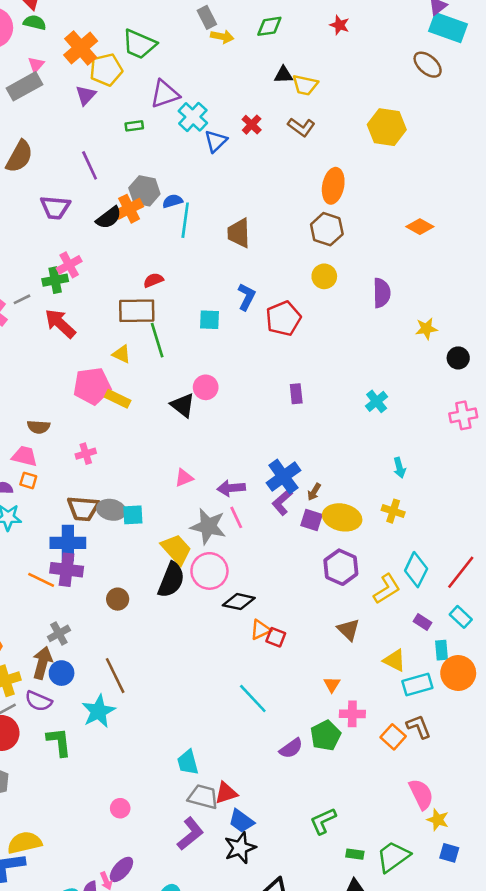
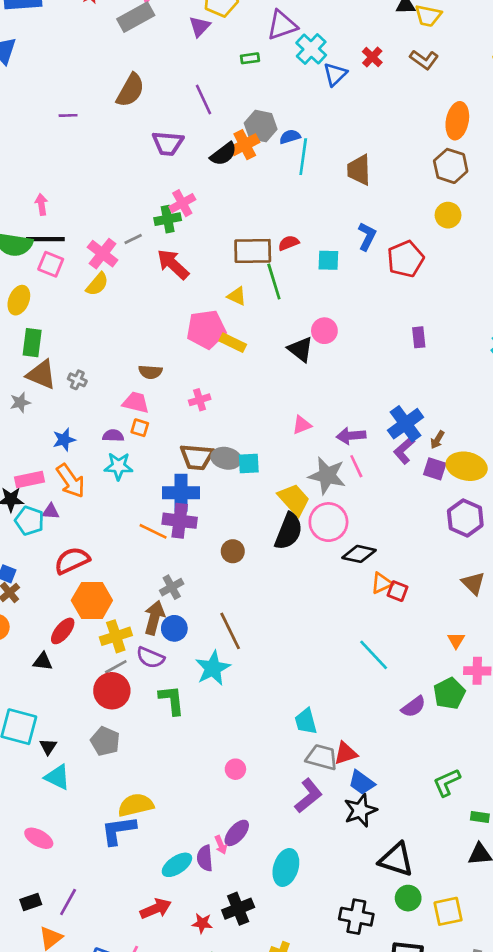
red semicircle: (153, 280) -> (289, 243), moved

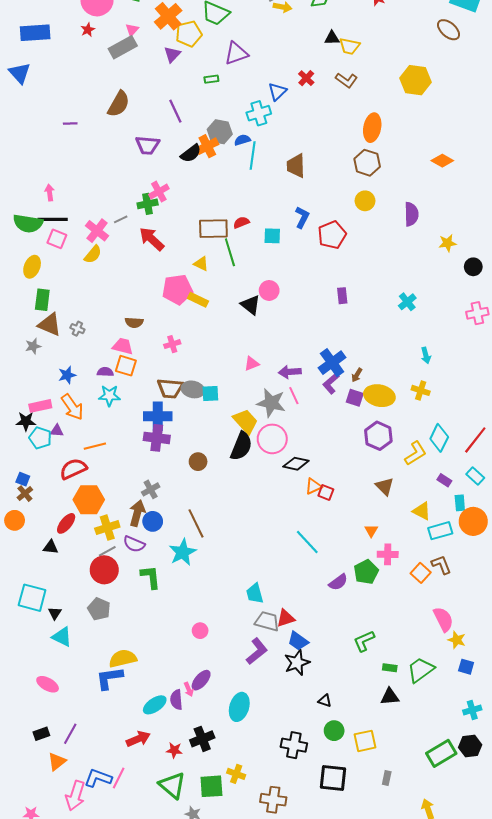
cyan cross: (311, 49) -> (259, 113), moved, turned 30
orange square: (140, 428) -> (126, 366), size x1.5
orange line: (153, 531) -> (95, 446), moved, turned -40
black triangle: (396, 860) -> (325, 701), size x0.5

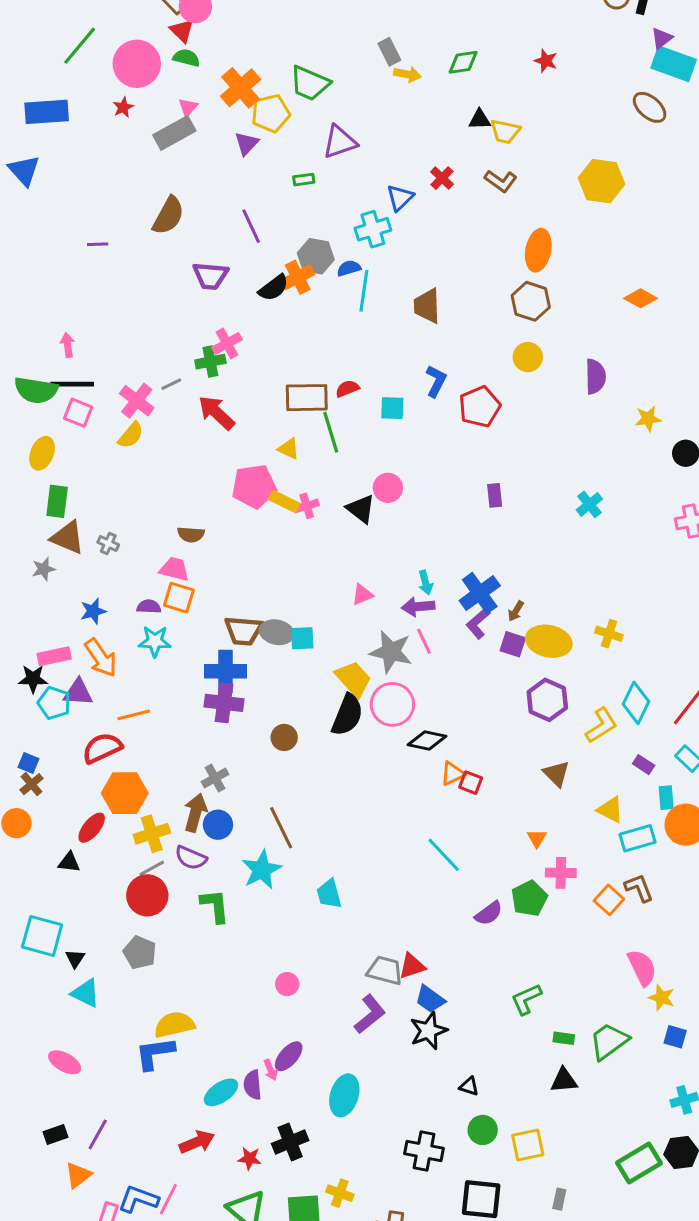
pink cross: (172, 344) -> (307, 506), moved
cyan arrow: (426, 355) -> (426, 583), moved
purple triangle: (57, 431) -> (78, 692), size x1.5
cyan trapezoid: (255, 594) -> (329, 894), moved

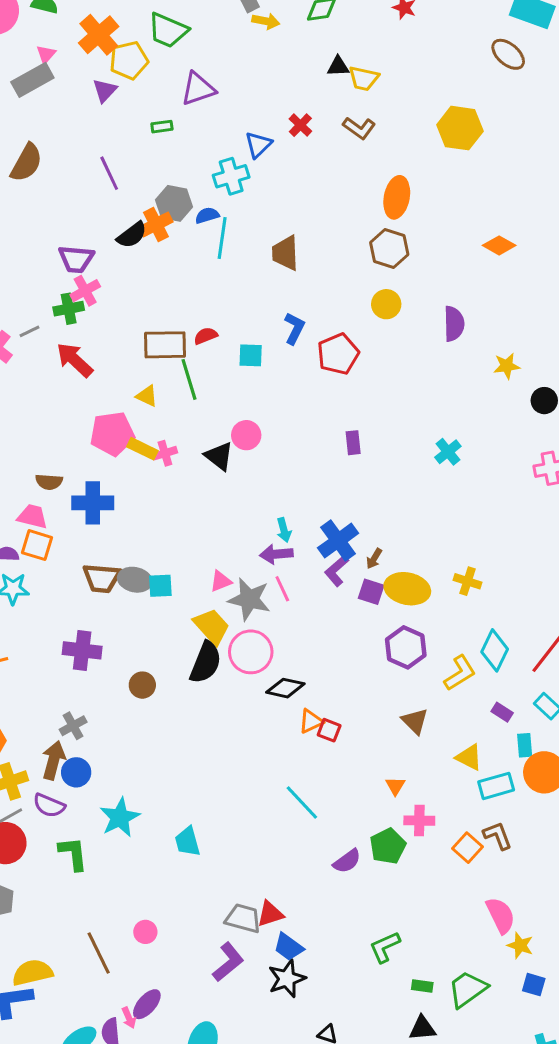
purple trapezoid: (210, 276) -> (76, 259), moved
pink triangle: (362, 595) -> (221, 581), moved
blue cross: (225, 671) -> (93, 503), moved
brown line: (281, 828) -> (99, 953), moved

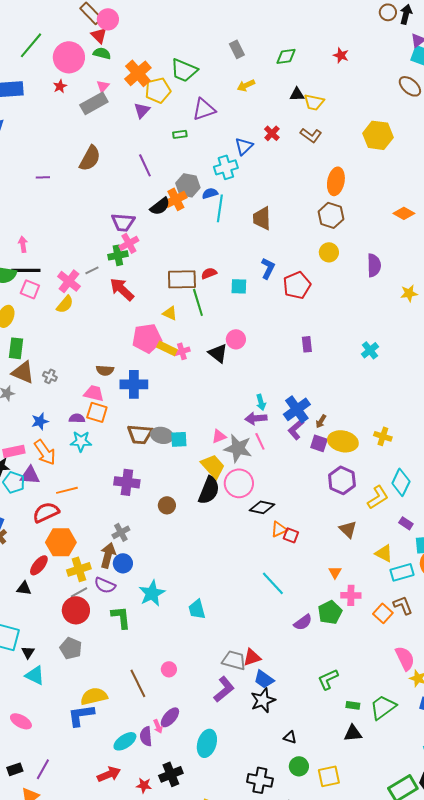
yellow arrow: (266, 21) -> (246, 85), moved, turned 144

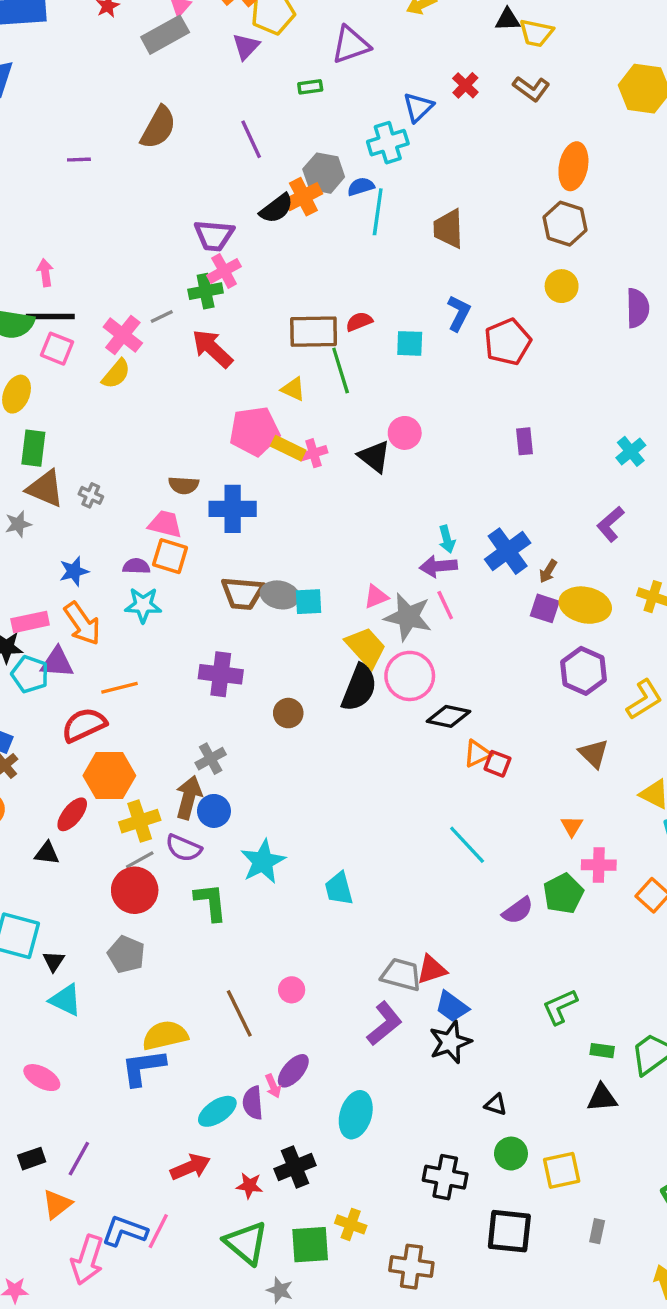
purple L-shape: (296, 429) -> (611, 524), moved

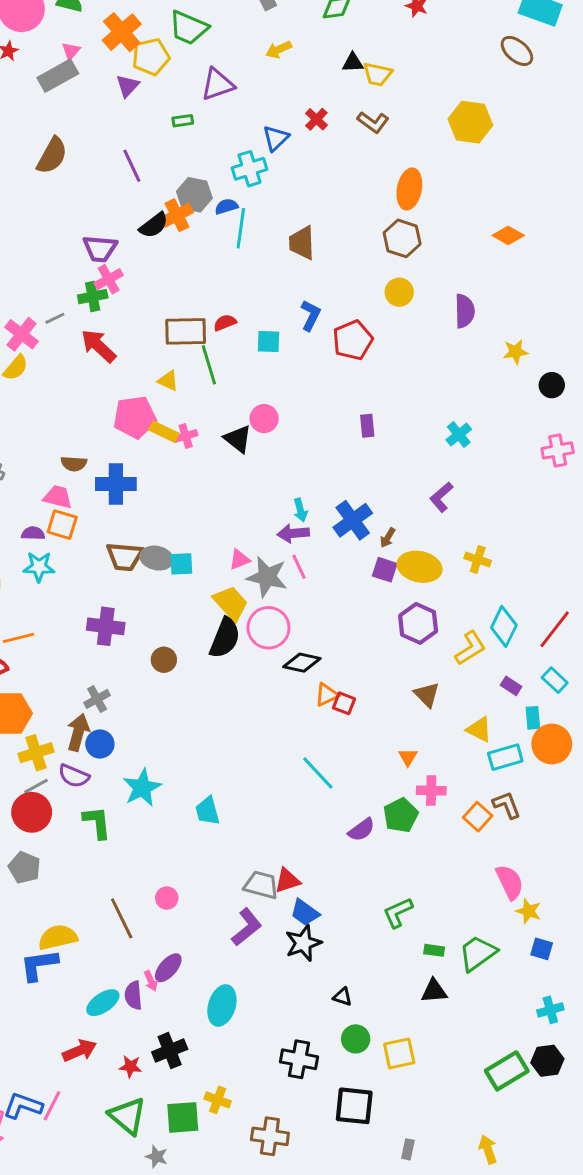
gray rectangle: (597, 1231) -> (408, 1149), moved

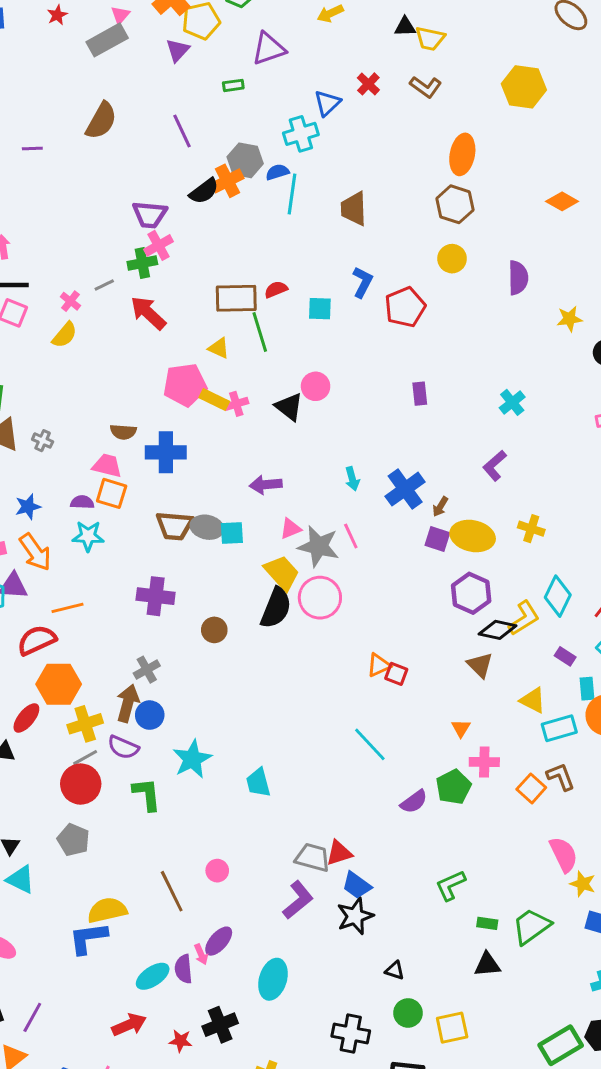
pink cross: (21, 334) -> (70, 301), size x0.6
purple arrow: (293, 533) -> (266, 485), moved
black diamond: (302, 663) -> (498, 630), moved

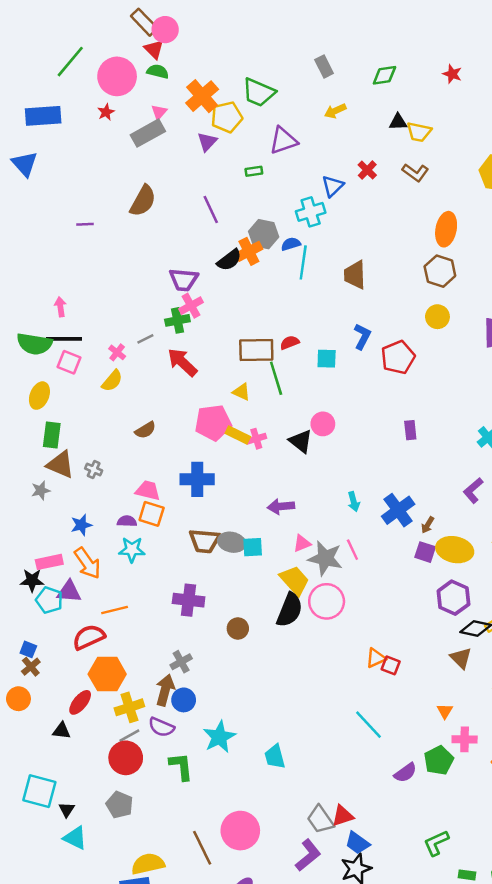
brown semicircle: (123, 432) -> (145, 430), moved, turned -35
gray trapezoid: (313, 857) -> (320, 819), turned -140
pink circle: (217, 871) -> (240, 831), size x2.0

